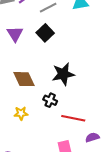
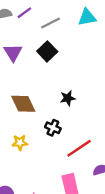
black star: (63, 74) -> (68, 98), size x0.6
red line: (73, 118) -> (79, 148), turned -45

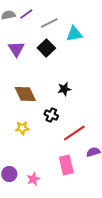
cyan triangle: (87, 17) -> (74, 34), moved

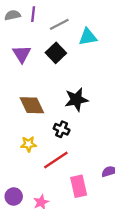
purple line: (26, 14) -> (33, 14), turned -48
black star: (64, 89) -> (76, 100), size x1.5
red line: (74, 133) -> (56, 160), moved

